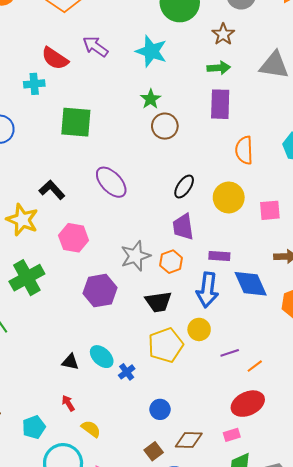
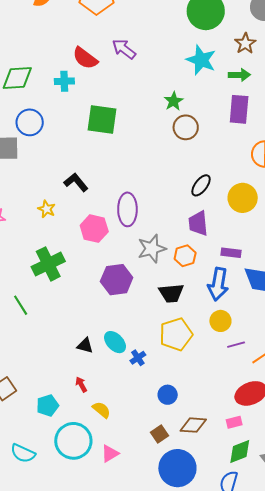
cyan star: (151, 51) -> (201, 60), moved
purple ellipse: (111, 182) -> (127, 209), moved, turned 40
yellow star: (22, 220) -> (47, 209), size x0.6
yellow circle: (199, 329) -> (220, 321), moved

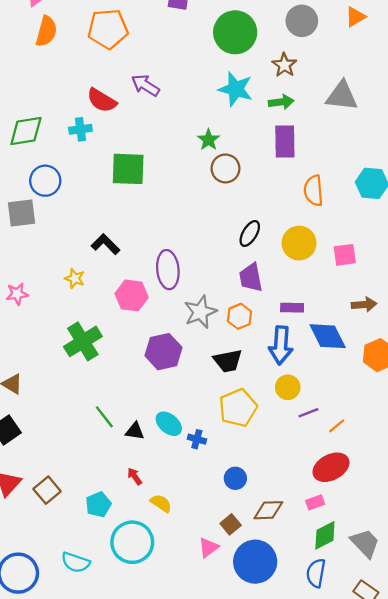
green line: (21, 305) -> (104, 417), moved
blue cross: (138, 358) -> (197, 439), turned -35
pink triangle: (110, 454) -> (208, 548), moved

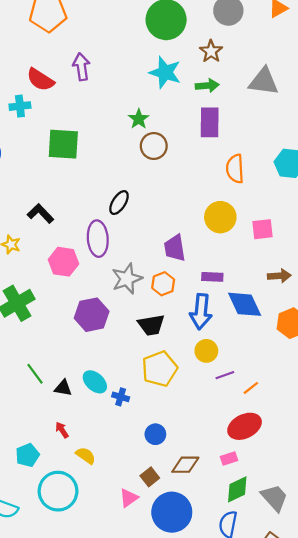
purple arrow: (145, 85) -> (81, 67), turned 48
black ellipse: (250, 233) -> (119, 203), moved

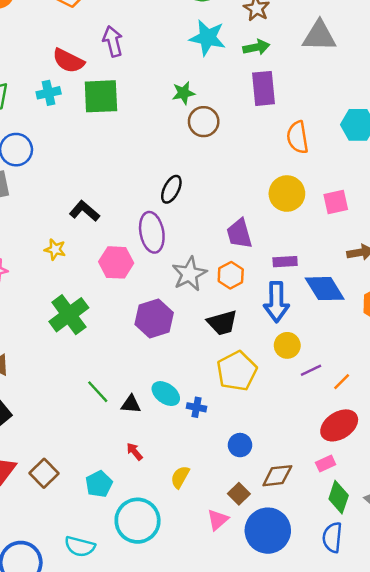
green star: (139, 119) -> (183, 93), turned 30
green square: (63, 144) -> (101, 96), moved
yellow semicircle: (86, 456) -> (180, 477), moved, turned -90
green diamond: (237, 489) -> (339, 497), turned -40

